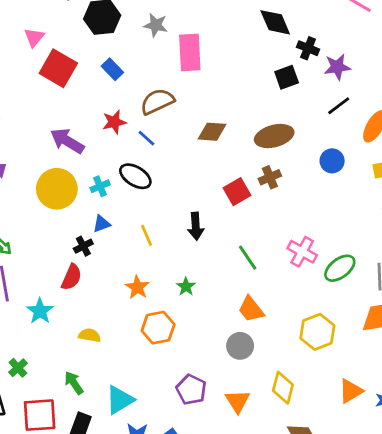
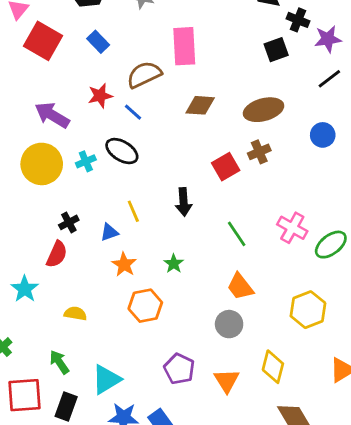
pink rectangle: (190, 52) -> (184, 46), moved
blue triangle: (102, 224) -> (109, 232), moved

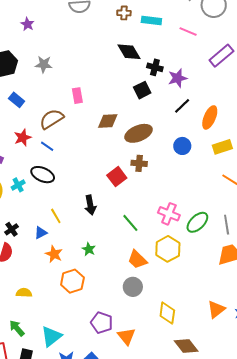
pink rectangle: (184, 46) -> (77, 96), size x0.6
brown diamond: (200, 105) -> (108, 121), moved
brown cross: (259, 152) -> (139, 163), turned 35
yellow hexagon: (308, 310) -> (168, 249), moved
orange triangle: (227, 381) -> (126, 336), moved

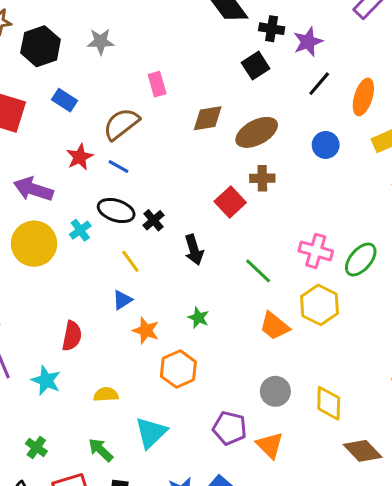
yellow line: (56, 216) -> (130, 261), moved
black cross: (12, 229) -> (153, 220), moved
gray circle: (133, 287) -> (275, 391), moved
cyan triangle: (51, 336) -> (151, 433), moved

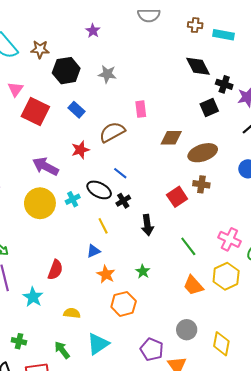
blue line: (119, 166) -> (120, 173), moved
green cross: (36, 447) -> (19, 341), turned -32

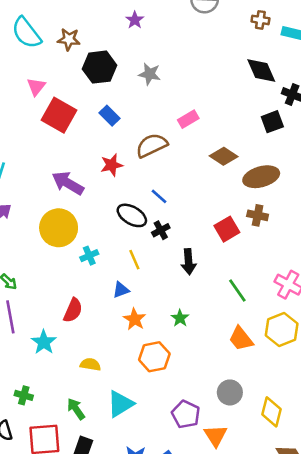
pink rectangle: (141, 109) -> (188, 119), turned 63
brown diamond: (171, 138) -> (224, 156), turned 30
cyan cross: (73, 199) -> (89, 256), moved

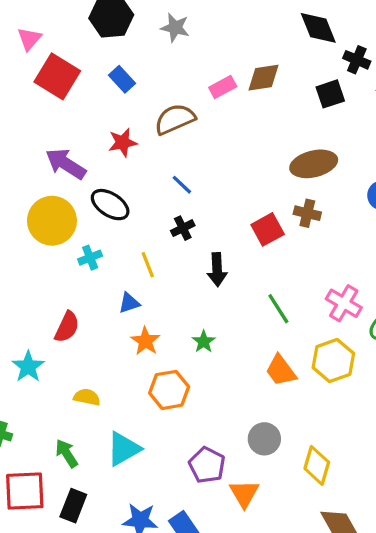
brown diamond: (224, 156) -> (264, 78), moved, turned -44
black ellipse: (132, 215) -> (110, 205), moved

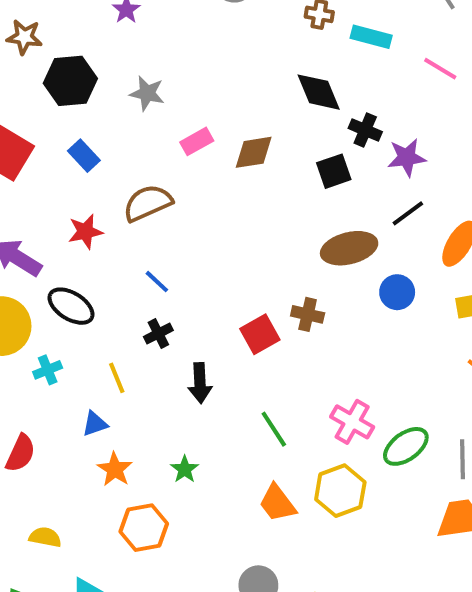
pink rectangle: (223, 87) -> (197, 141), moved
brown ellipse: (314, 164) -> (349, 248), moved

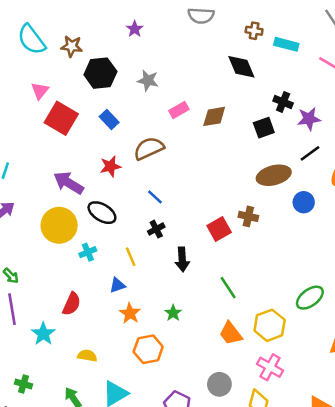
black diamond: (319, 92) -> (241, 67), moved
pink cross: (352, 422) -> (270, 367), moved

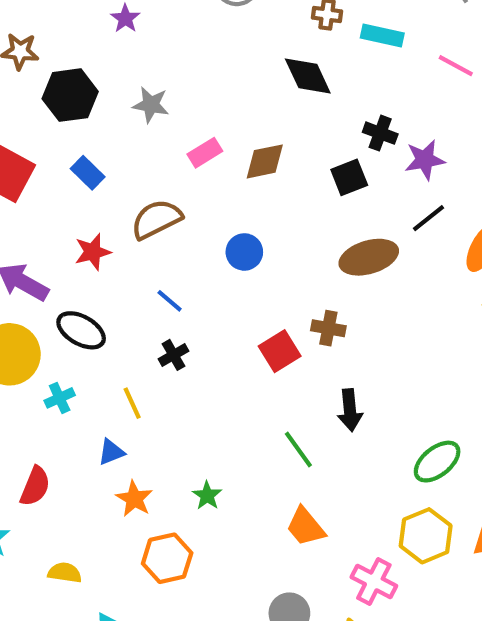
blue circle: (304, 202) -> (244, 252), moved
black arrow: (182, 259) -> (350, 410), moved
yellow hexagon: (270, 325) -> (426, 536), moved

